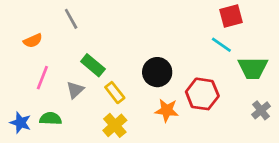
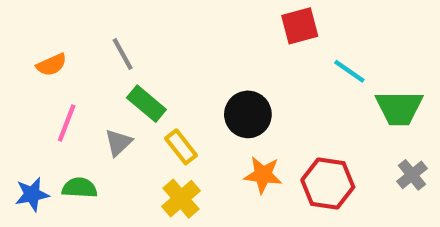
red square: (231, 16) -> (300, 26), moved
gray line: (71, 19) -> (123, 54), moved
red hexagon: (202, 94) -> (328, 184), moved
blue star: (21, 123) -> (32, 194), turned -30

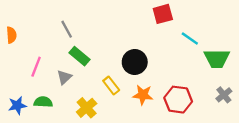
orange semicircle: (51, 65) -> (11, 35), moved, turned -70
yellow rectangle: (181, 147) -> (111, 85), moved
yellow cross: (181, 199) -> (87, 108), moved

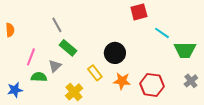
green semicircle: (43, 102) -> (39, 77), moved

